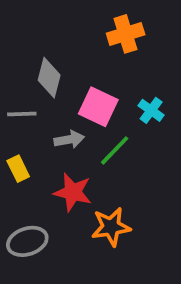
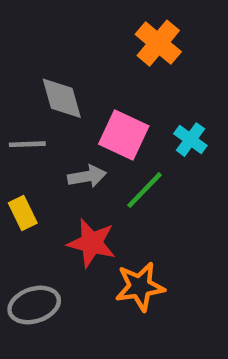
orange cross: (126, 34) -> (158, 43), turned -33
gray diamond: (49, 78) -> (62, 98), turned -30

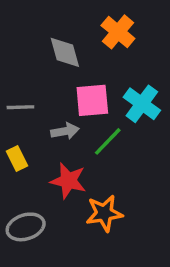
gray diamond: (62, 98) -> (65, 52), moved
pink square: (124, 135) -> (92, 100), turned -30
cyan cross: (190, 140) -> (142, 104), size x1.5

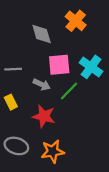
gray arrow: (65, 131) -> (42, 84), turned 35
orange star: (104, 213) -> (53, 151), moved
gray ellipse: (26, 227) -> (16, 146), turned 35

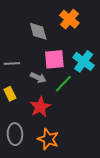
red star: (44, 116) -> (40, 107), turned 30
gray ellipse: (16, 146) -> (15, 134), turned 70
orange star: (53, 151) -> (48, 139), turned 30

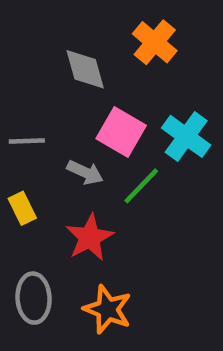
pink square: (54, 59) -> (121, 132), turned 35

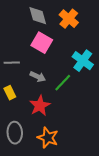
gray diamond: (85, 69) -> (38, 16), moved
pink square: (121, 132) -> (42, 43), moved

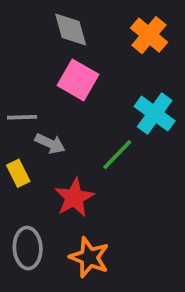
orange cross: (69, 19) -> (149, 35), moved
gray arrow: (38, 77) -> (50, 143), moved

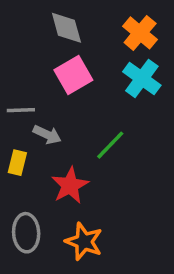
pink square: (78, 80) -> (73, 75), turned 30
cyan cross: (155, 114) -> (142, 78), moved
yellow rectangle: (18, 173) -> (17, 163), turned 40

